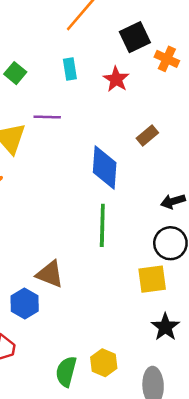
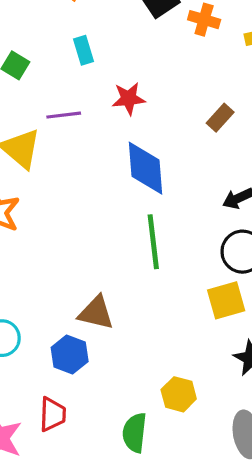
red star: (116, 79) -> (129, 99), moved, turned -30
brown rectangle: (147, 136) -> (220, 118), moved
yellow hexagon: (104, 363) -> (179, 394), moved

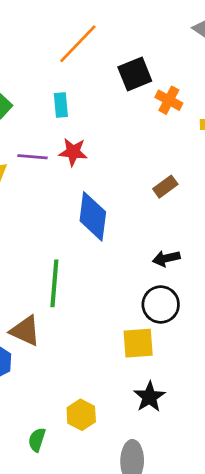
red star: (129, 99) -> (73, 152), moved
green line: (153, 242) -> (54, 283), moved
green semicircle: (135, 433) -> (37, 440), size x0.7

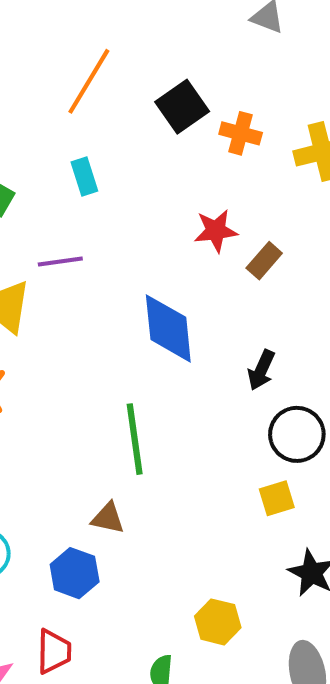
red star: (73, 152) -> (216, 231), moved
black arrow: (166, 258) -> (261, 370), moved, turned -40
brown triangle: (25, 331) -> (108, 518), size x0.7
yellow square: (138, 343) -> (277, 498), size x0.7

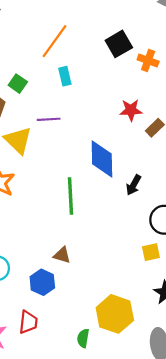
orange line: (89, 81) -> (54, 41), moved
black arrow: (261, 370) -> (134, 185), moved
green line: (135, 439) -> (71, 196), moved
yellow hexagon: (218, 622) -> (115, 314), size x1.6

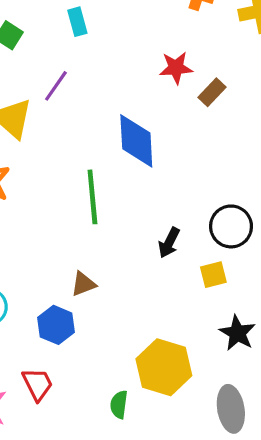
purple line: (49, 119) -> (56, 86), turned -50
black arrow: (134, 185) -> (169, 243), moved
brown triangle: (62, 255) -> (83, 284), turned -36
red trapezoid: (28, 322) -> (38, 384), turned -30

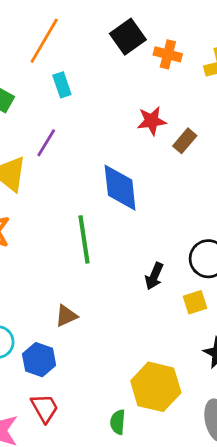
brown triangle: (83, 284) -> (66, 316), moved
blue hexagon: (56, 325) -> (39, 360), moved

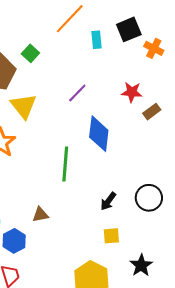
cyan rectangle: (62, 85) -> (96, 40), moved
purple line: (46, 143) -> (77, 93), moved
yellow square: (195, 302) -> (111, 236), moved

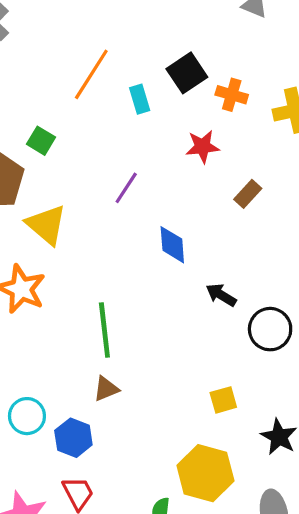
red star: (132, 92) -> (202, 147), moved
blue diamond: (99, 134) -> (172, 245), size x0.7
green line: (65, 164) -> (104, 330), moved
black arrow: (108, 201) -> (221, 295), moved, turned 96

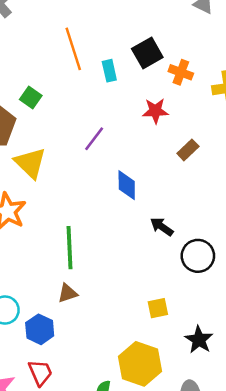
orange line: (91, 74) -> (73, 49), turned -54

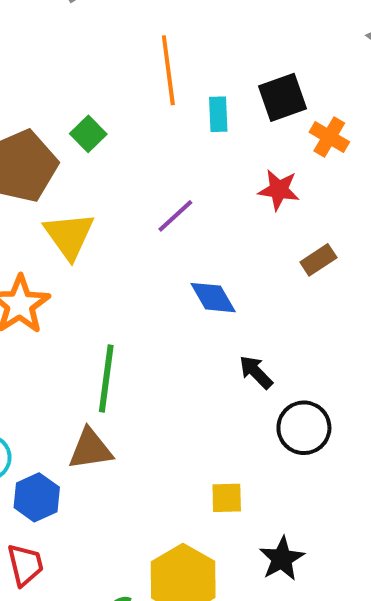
blue diamond: (127, 185) -> (213, 298), turned -40
brown triangle: (68, 293) -> (90, 449), size x1.4

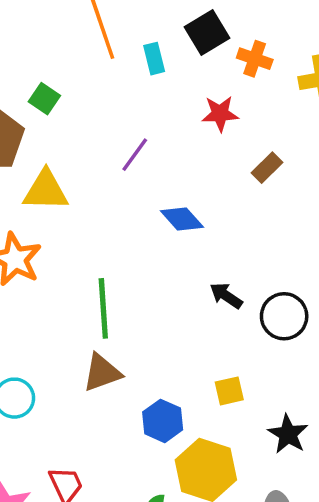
yellow triangle: (69, 236) -> (46, 191), turned -42
black arrow: (256, 372) -> (226, 296), moved
blue hexagon: (37, 497) -> (163, 421), moved

